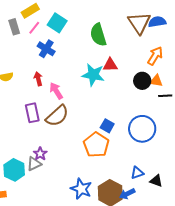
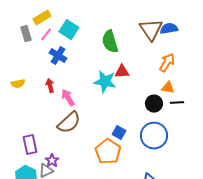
black circle: (142, 81) -> (154, 104), moved
purple rectangle: (32, 113) -> (30, 145), moved

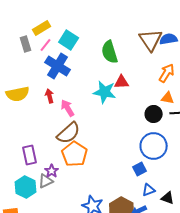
blue cross: (58, 56) -> (58, 66), size x1.4
yellow semicircle: (18, 84) -> (18, 94), size x1.6
blue square: (119, 133) -> (140, 169), moved, turned 32
orange pentagon: (108, 152) -> (75, 154), moved

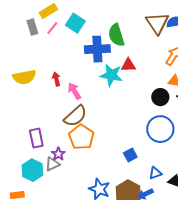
blue cross: (58, 66) -> (97, 49), moved, turned -35
blue square: (140, 169) -> (130, 155), moved

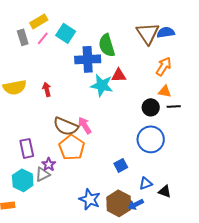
pink arrow: (74, 91) -> (85, 125), moved
brown semicircle: (75, 116) -> (66, 126), turned 65

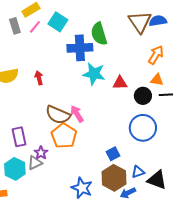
red triangle: (119, 75) -> (120, 83), moved
black triangle: (165, 191) -> (157, 180), size x1.5
brown hexagon: (119, 203) -> (114, 178), moved

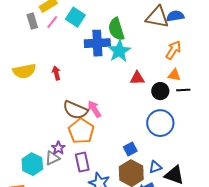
brown triangle: (140, 22) -> (157, 17), turned -45
cyan star: (94, 74) -> (119, 51), moved, turned 30
purple rectangle: (19, 137) -> (82, 162), moved

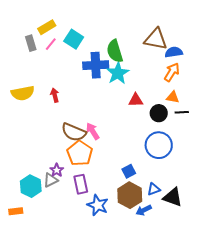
blue semicircle: (175, 16) -> (174, 52), moved

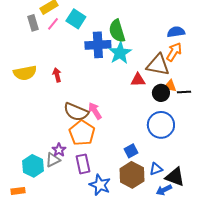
brown triangle: (156, 39) -> (158, 65), moved
orange triangle: (173, 97) -> (170, 86), moved
blue arrow: (144, 210) -> (164, 190), moved

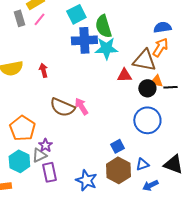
cyan square: (76, 19) -> (76, 14), moved, turned 30
cyan star: (120, 53) -> (106, 48), turned 30
orange pentagon: (82, 133) -> (22, 128), moved
purple rectangle: (83, 164) -> (49, 172), moved
black triangle: (175, 177) -> (173, 164), moved

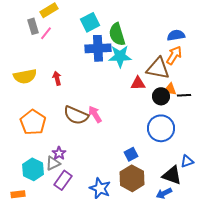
pink line: (39, 19) -> (46, 33), moved
orange pentagon: (22, 128) -> (33, 122), moved
blue triangle: (142, 164) -> (187, 161), moved
black triangle: (173, 164) -> (172, 175), moved
purple rectangle: (49, 172) -> (63, 180), turned 48

